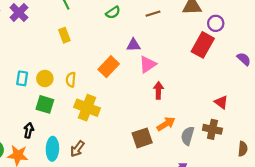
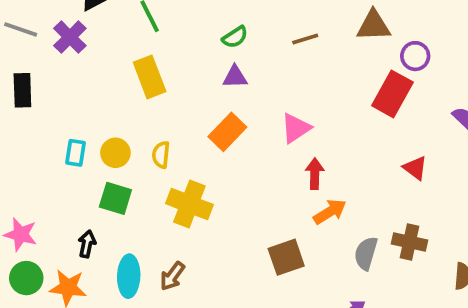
yellow rectangle: (64, 35) -> (150, 77), size x1.5
purple triangle: (134, 45) -> (235, 77), moved
red triangle: (221, 102) -> (415, 168), moved
orange arrow: (166, 124) -> (330, 212), moved

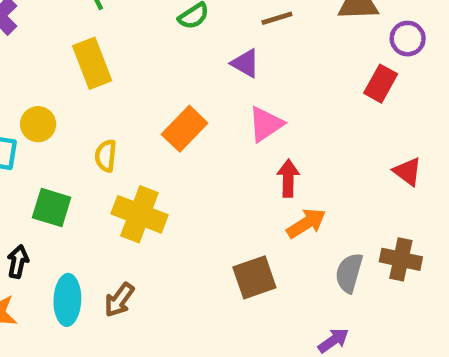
purple triangle: (235, 77) -> (245, 63), moved, turned 32
red rectangle: (392, 94) -> (381, 84), size x0.7
yellow circle: (115, 153) -> (38, 124), moved

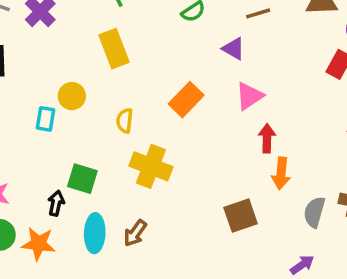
green square: (52, 208) -> (82, 179), moved
orange arrow: (306, 223) -> (281, 173), turned 128

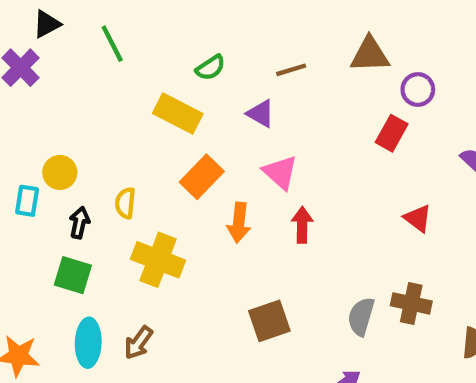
yellow rectangle: (114, 49) -> (178, 114), moved, turned -42
pink triangle: (249, 96) -> (280, 172), turned -44
orange arrow: (281, 173) -> (239, 223), moved
black arrow: (56, 203) -> (79, 223), moved

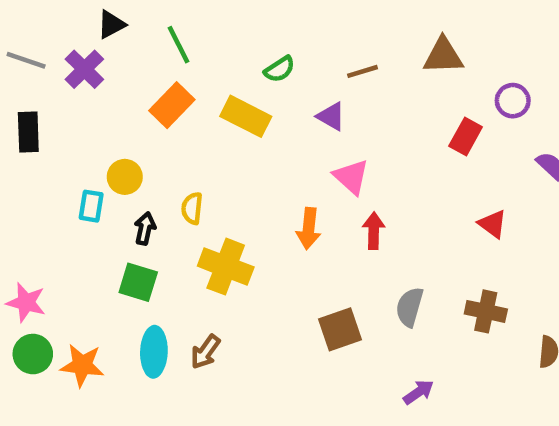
purple circle: (418, 89) -> (513, 101), moved
orange rectangle: (202, 177) -> (172, 105), moved
gray semicircle: (361, 317) -> (410, 307), moved

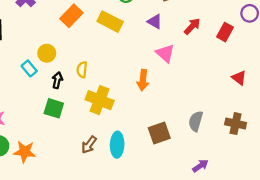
cyan rectangle: (91, 206) -> (29, 68), turned -49
red arrow: (374, 231) -> (192, 26), moved, turned 42
cyan ellipse: (154, 352) -> (117, 145), moved

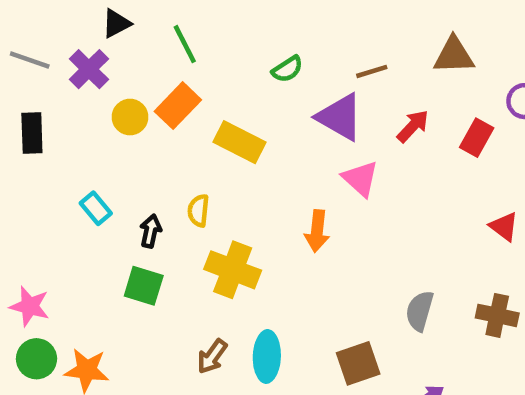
yellow rectangle: (110, 22) -> (239, 142), moved
purple triangle: (155, 22) -> (340, 117), size x1.6
yellow circle: (47, 53) -> (130, 117), moved
brown square: (159, 133) -> (358, 363), moved

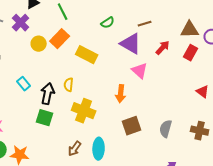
brown triangle: (454, 55) -> (190, 30), moved
black arrow: (151, 231) -> (48, 94), size x1.5
brown square: (358, 363) -> (132, 126), moved

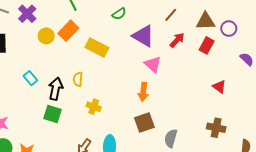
brown line: (145, 24) -> (171, 15), moved, turned -32
orange arrow: (121, 94) -> (143, 92), moved
yellow cross: (84, 111) -> (94, 107), size x0.6
gray semicircle: (166, 129) -> (171, 138), moved

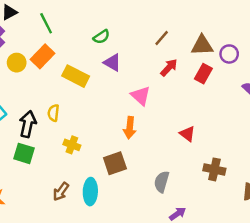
purple triangle: (143, 36) -> (112, 63), moved, size x0.7
red triangle: (219, 87) -> (187, 134), moved
brown square: (144, 122) -> (115, 163), moved

